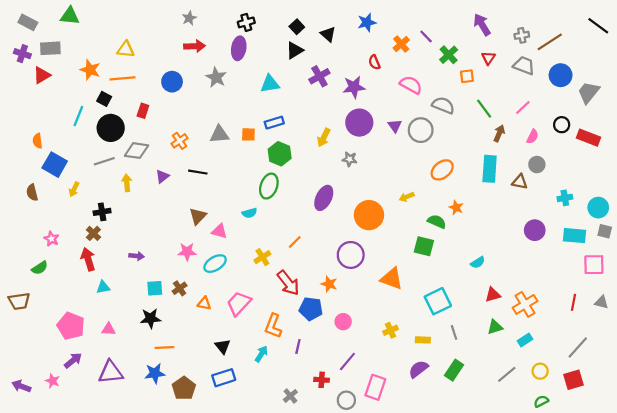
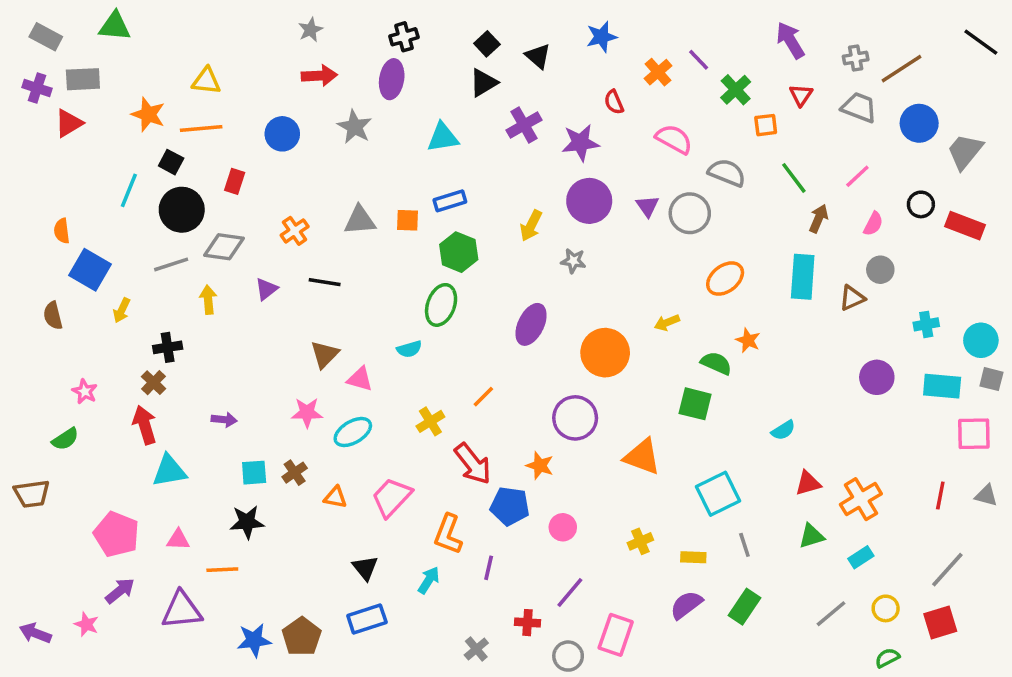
brown triangle: (520, 182) -> (852, 298), turned -35
cyan triangle: (103, 287) -> (169, 471), size x1.5
orange line: (164, 347) -> (222, 570), moved
blue star: (155, 373) -> (254, 640), moved

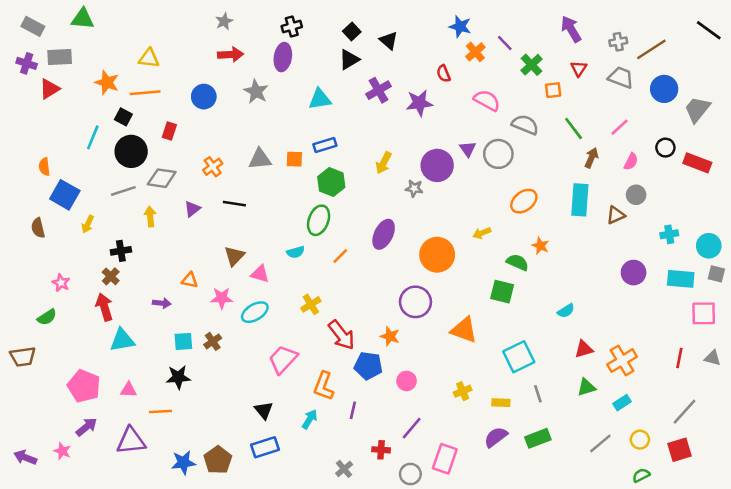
blue star: (602, 37) -> (460, 26), moved, turned 30
purple circle: (589, 201) -> (437, 165), moved
orange line: (483, 397) -> (340, 256), moved
orange triangle: (335, 497) -> (190, 280), moved
green rectangle: (744, 607) -> (538, 438), turned 35

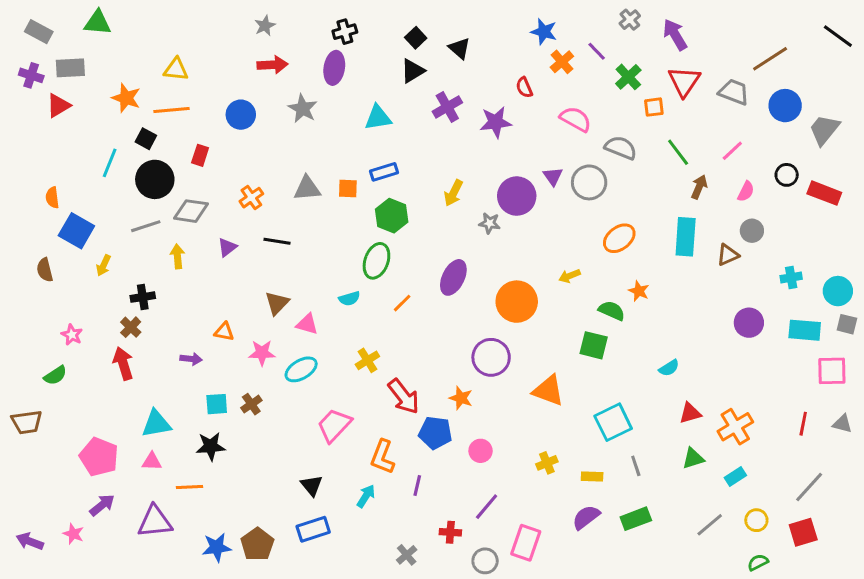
gray cross: (618, 42) -> (630, 20), moved, turned -30
red triangle: (579, 69) -> (684, 81), size x1.6
cyan triangle: (122, 340) -> (156, 424), moved

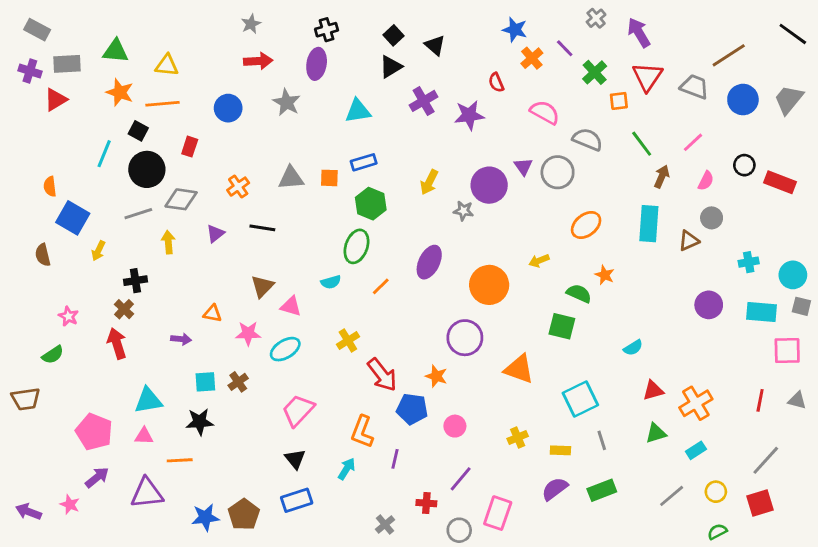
green triangle: (98, 23) -> (116, 51), moved
gray trapezoid: (824, 130) -> (789, 100), moved
pink trapezoid: (334, 425) -> (298, 410), moved

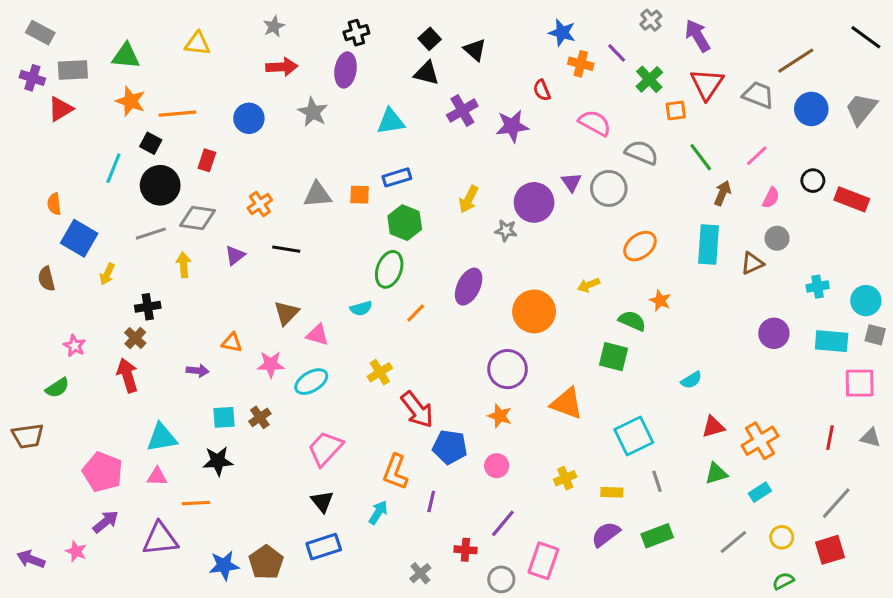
orange cross: (532, 58) -> (581, 64), turned -35
yellow triangle: (167, 65) -> (198, 44), moved
black triangle: (391, 67) -> (427, 73), turned 45
orange star: (436, 376) -> (500, 416), moved

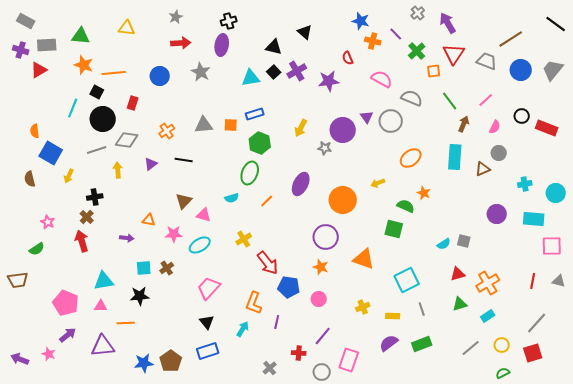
black square: (430, 39) -> (274, 72), moved
gray square: (875, 335) -> (464, 241), moved

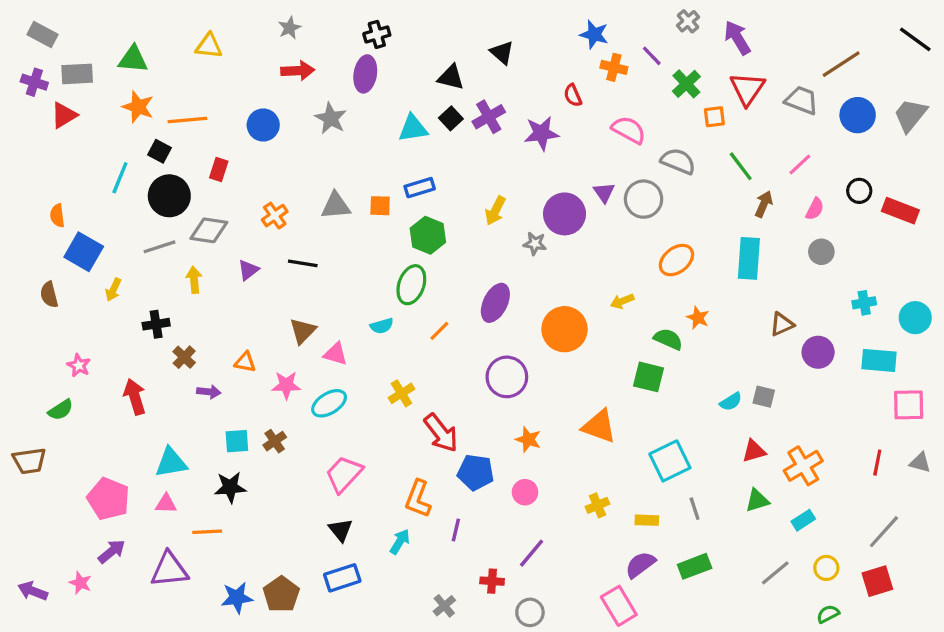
brown triangle: (483, 169) -> (782, 324), moved
brown cross: (87, 217) -> (184, 357), moved
purple circle: (326, 237) -> (507, 377), moved
pink rectangle: (349, 360) -> (619, 606), moved, turned -50

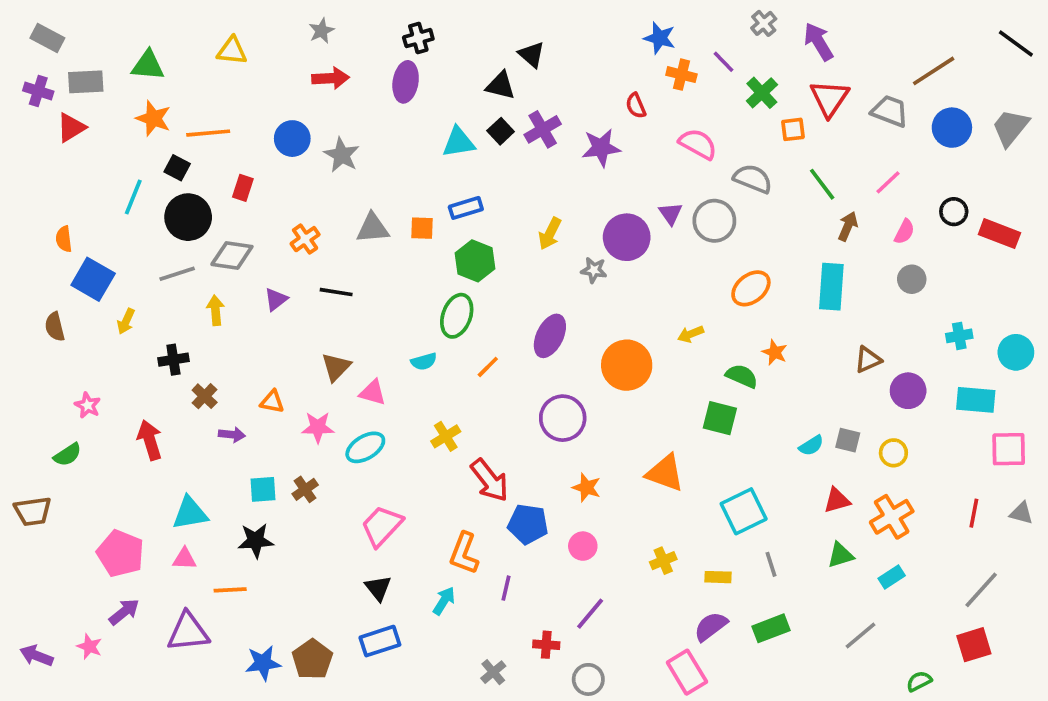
black triangle: (502, 53) -> (532, 54), moved
gray star: (331, 118) -> (342, 155), moved
yellow circle: (826, 568) -> (893, 453), moved

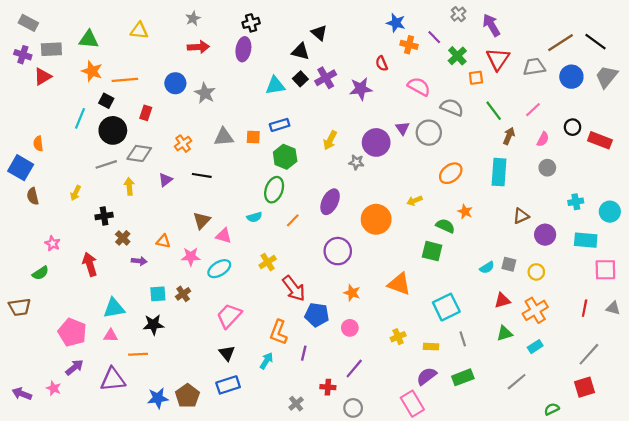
black line: (1016, 43) -> (596, 42), moved
gray trapezoid: (890, 111) -> (534, 67), turned -30
blue square: (93, 279) -> (21, 168), moved

